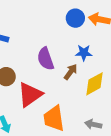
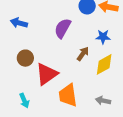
blue star: (84, 53) -> (103, 37), moved
purple semicircle: (46, 59) -> (63, 28), moved, turned 48

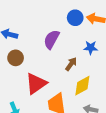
brown circle: (25, 58) -> (16, 58), moved
yellow diamond: (104, 64) -> (82, 86), moved

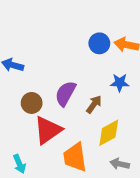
purple semicircle: (52, 39) -> (65, 93), moved
brown circle: (16, 58) -> (32, 103), moved

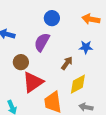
blue circle: (99, 43) -> (52, 18), moved
purple semicircle: (65, 93) -> (42, 42), moved

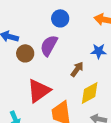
brown circle: (21, 62) -> (25, 53), moved

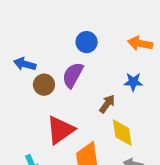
yellow diamond: (90, 93) -> (122, 133), turned -70

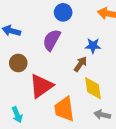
blue star: (133, 82) -> (93, 46), moved
brown circle: (44, 85) -> (18, 63), moved

